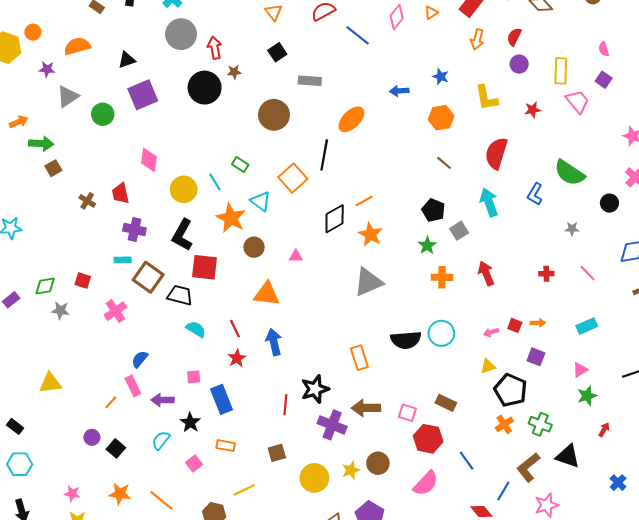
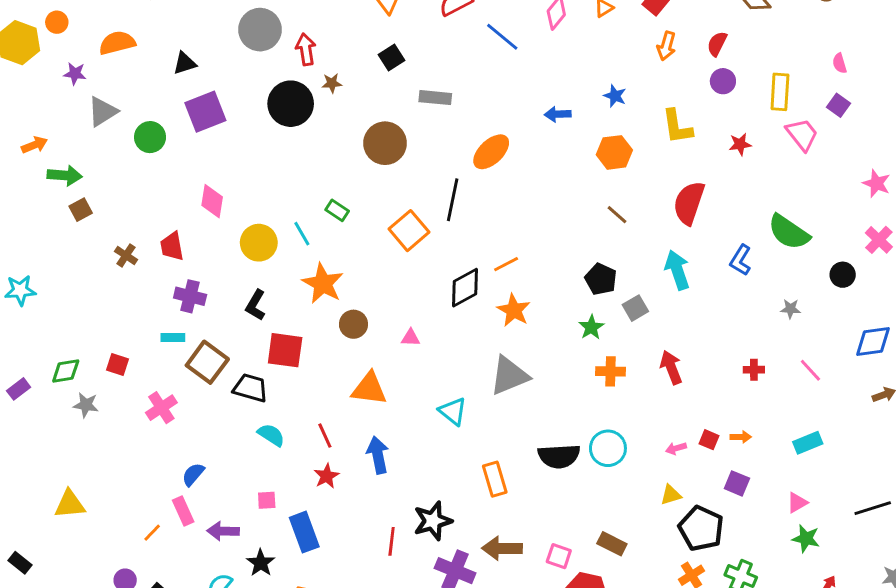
cyan triangle: (261, 201) -> (453, 411), moved
black L-shape: (182, 235) -> (256, 305), size x0.7
green star: (587, 396) -> (806, 539), turned 30

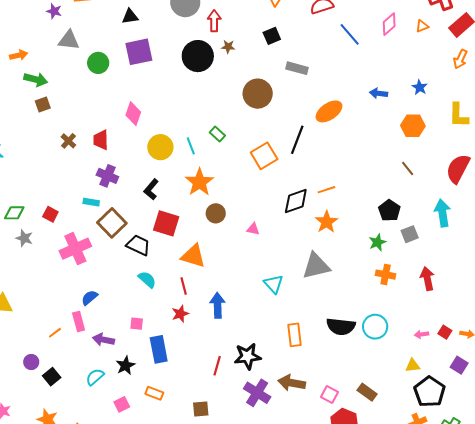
gray triangle: (103, 112) -> (69, 40), turned 30
orange triangle: (369, 389) -> (193, 256), moved
pink cross: (161, 408) -> (75, 249), size x1.4

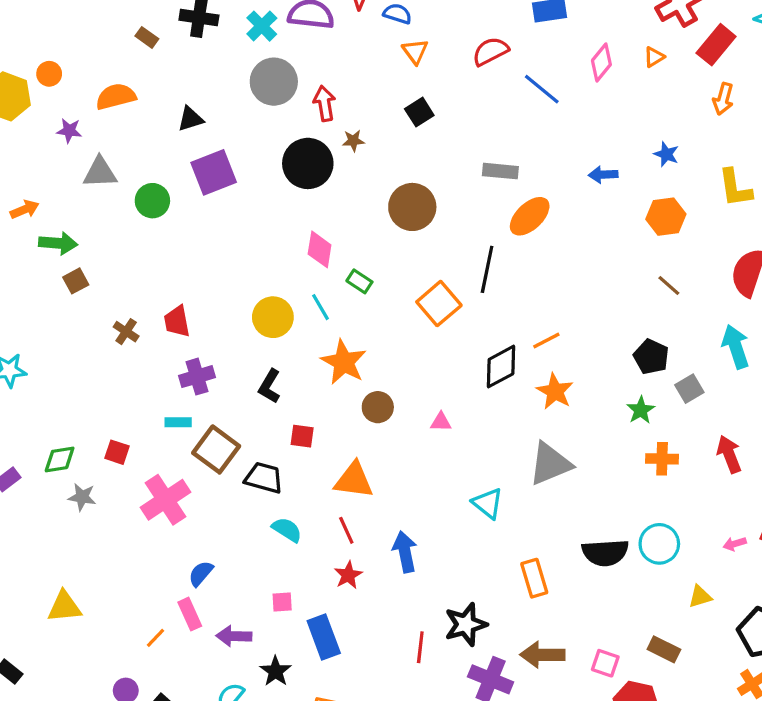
gray rectangle: (297, 68) -> (500, 171), moved
pink diamond: (133, 114) -> (320, 249), moved
purple cross: (107, 176) -> (197, 377), turned -30
red square: (166, 223) -> (302, 436), size x0.6
yellow triangle: (413, 366) -> (700, 597), moved

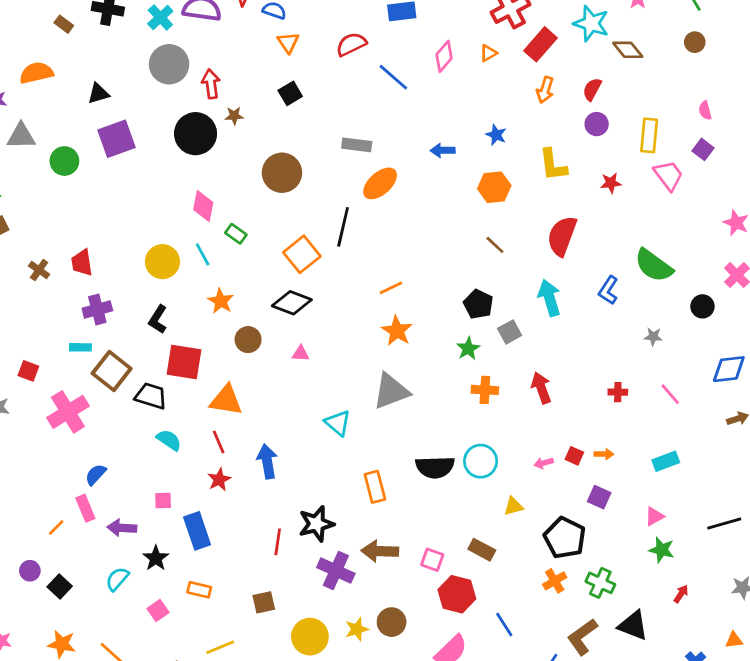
orange star: (344, 362) -> (221, 301), size x0.7
black diamond: (501, 367) -> (292, 303), moved, turned 48
red square: (302, 436) -> (184, 362), size x1.8

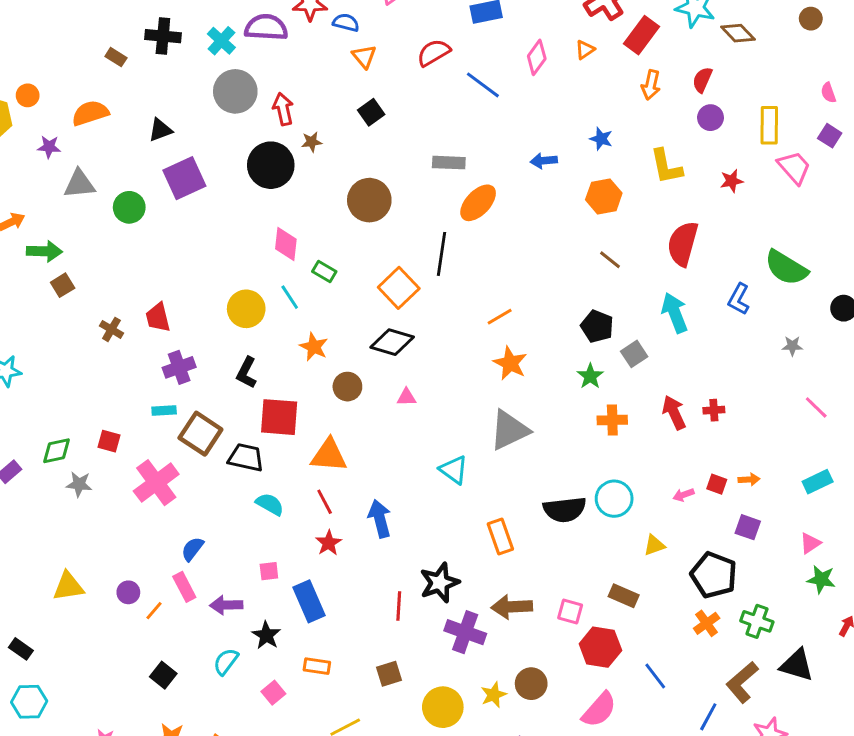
red cross: (618, 392) -> (714, 410), moved
purple circle: (30, 571) -> (128, 592), moved

